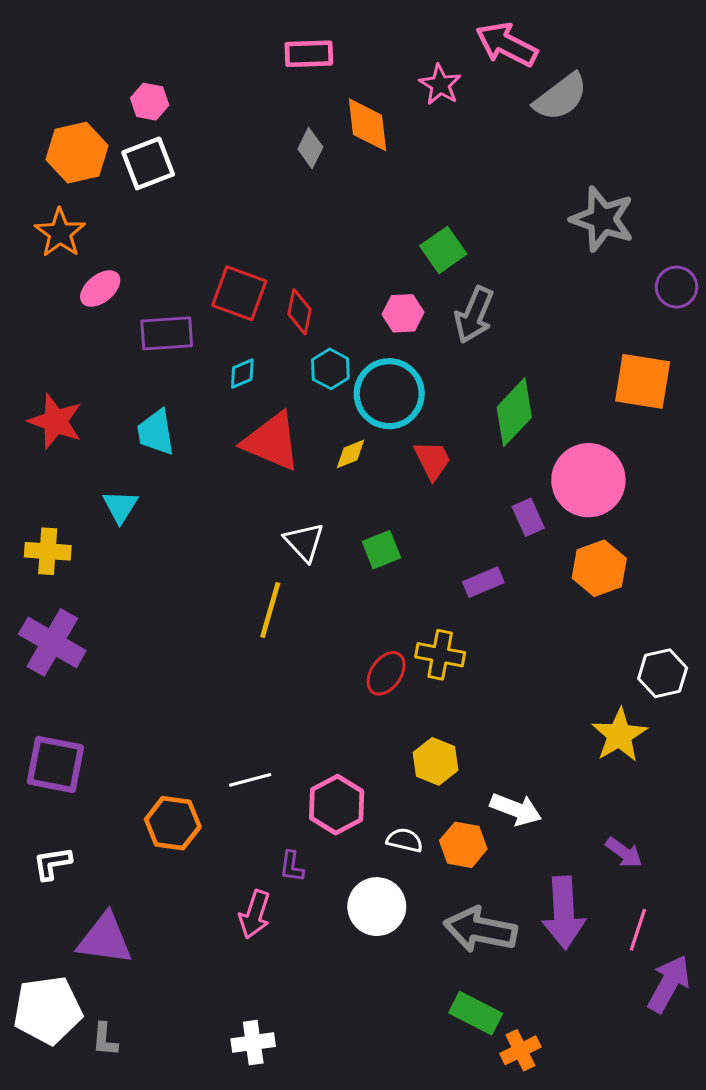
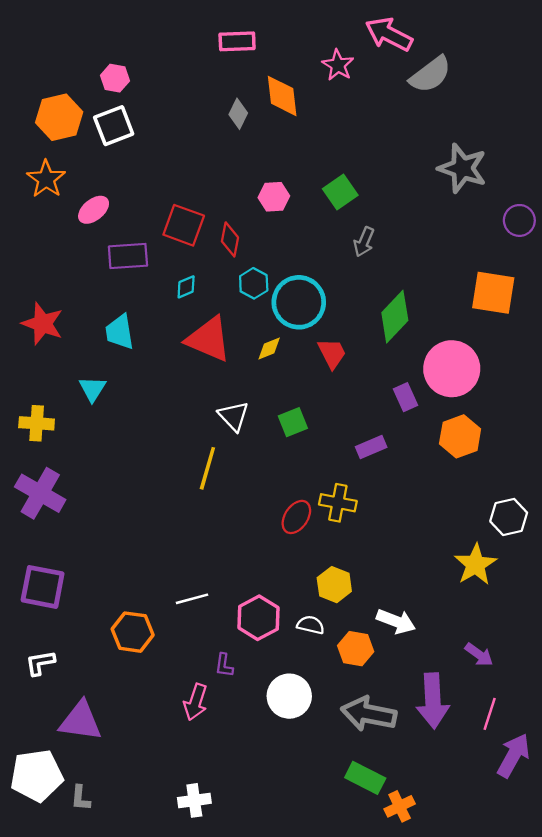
pink ellipse: (100, 289) -> (94, 210), moved
pink hexagon: (403, 313) -> (274, 197), moved
gray arrow: (474, 315) -> (364, 242), size x0.7
white semicircle: (405, 840) -> (311, 625), moved

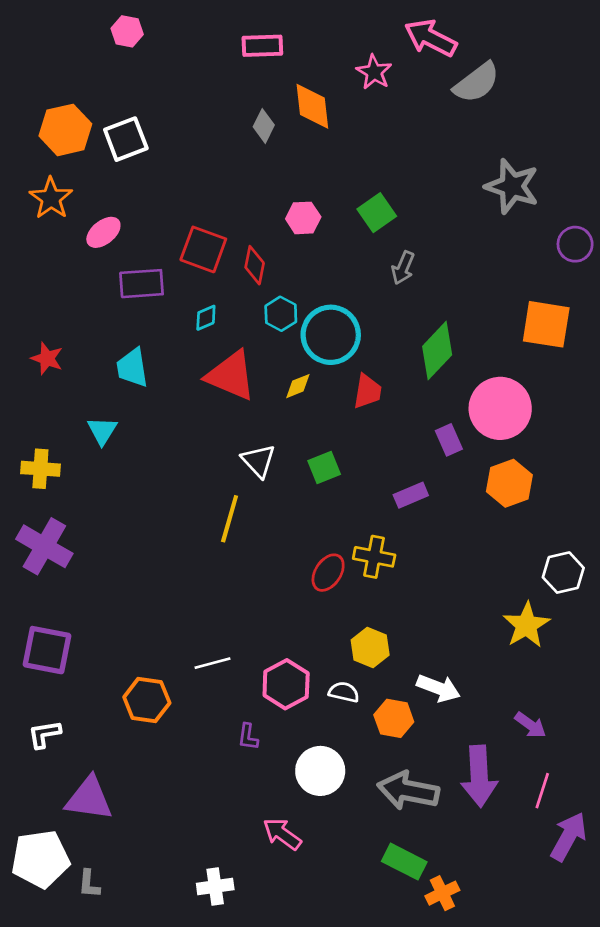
pink hexagon: (115, 78) -> (127, 31), moved
red star: (43, 324) -> (47, 358), size x0.7
red trapezoid: (332, 353) -> (368, 391), turned 36
pink arrow: (196, 702) -> (282, 834), moved, turned 108

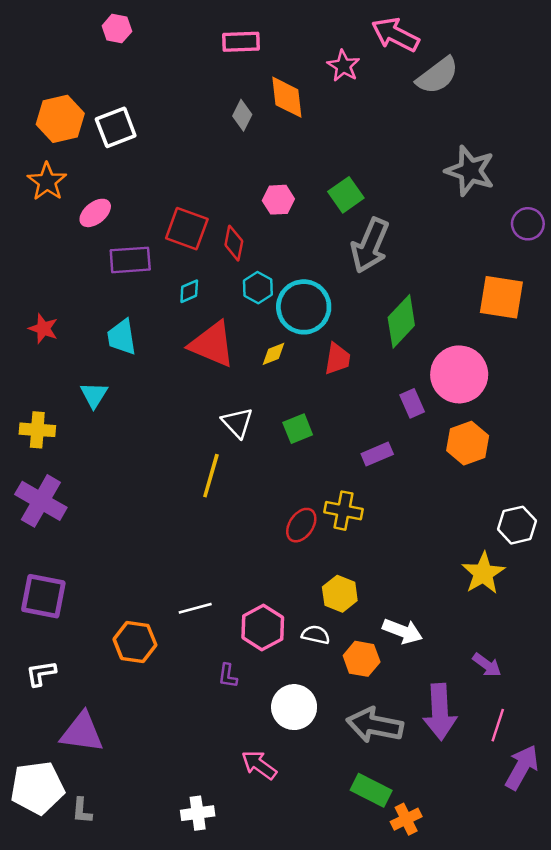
gray arrow: (403, 268) -> (370, 245), size x1.8

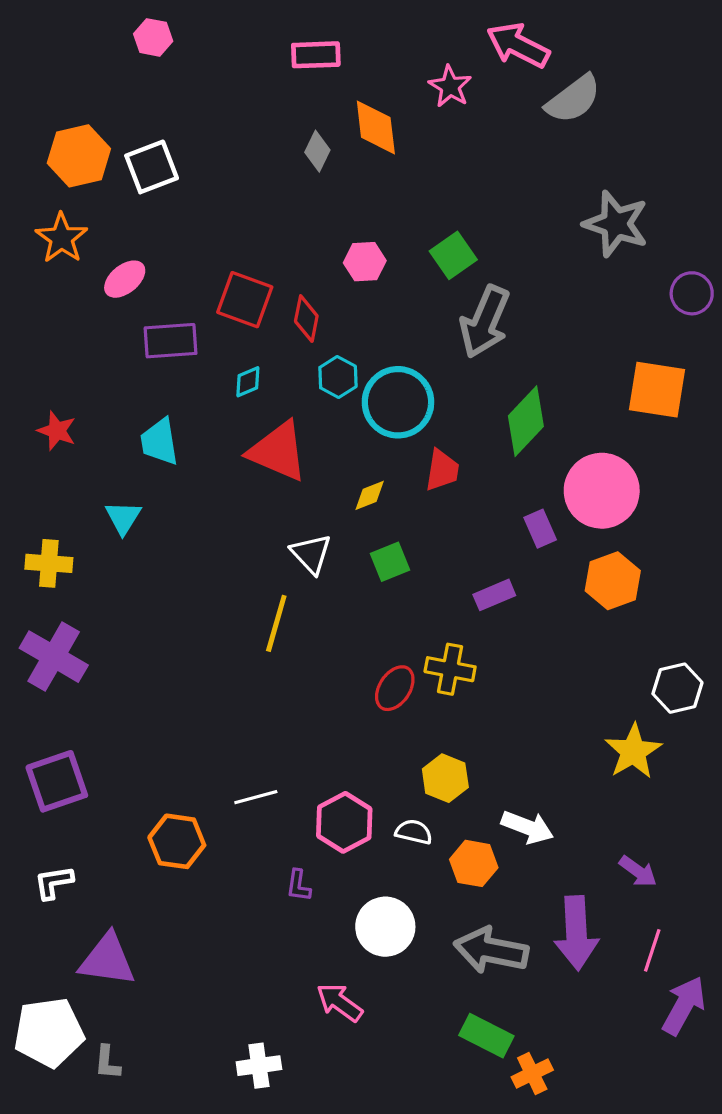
yellow diamond: (274, 354) -> (370, 495), moved
purple square: (43, 596) -> (57, 781), turned -30

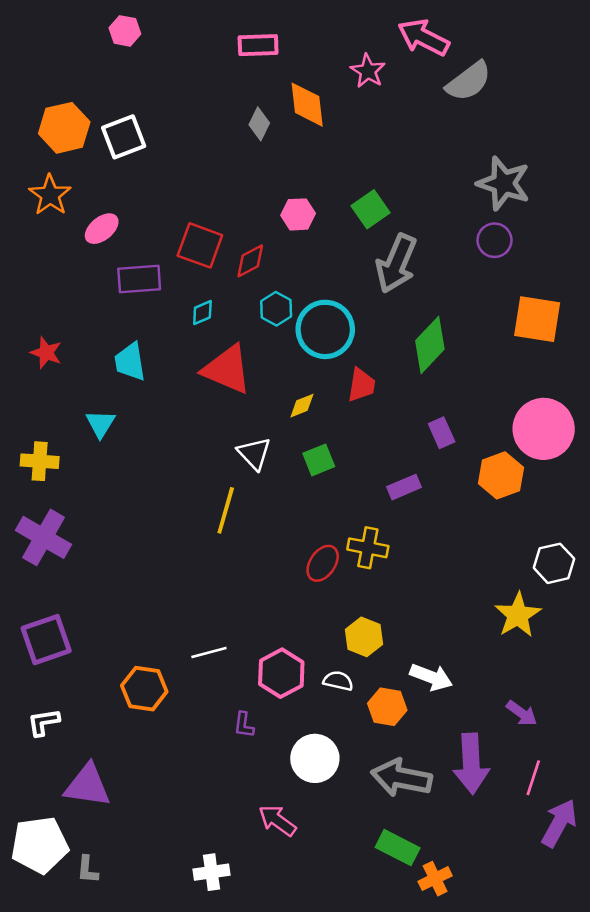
purple circle: (692, 293) -> (495, 240), moved
red diamond: (306, 319) -> (250, 261), turned 51
pink circle: (602, 491) -> (544, 429), moved

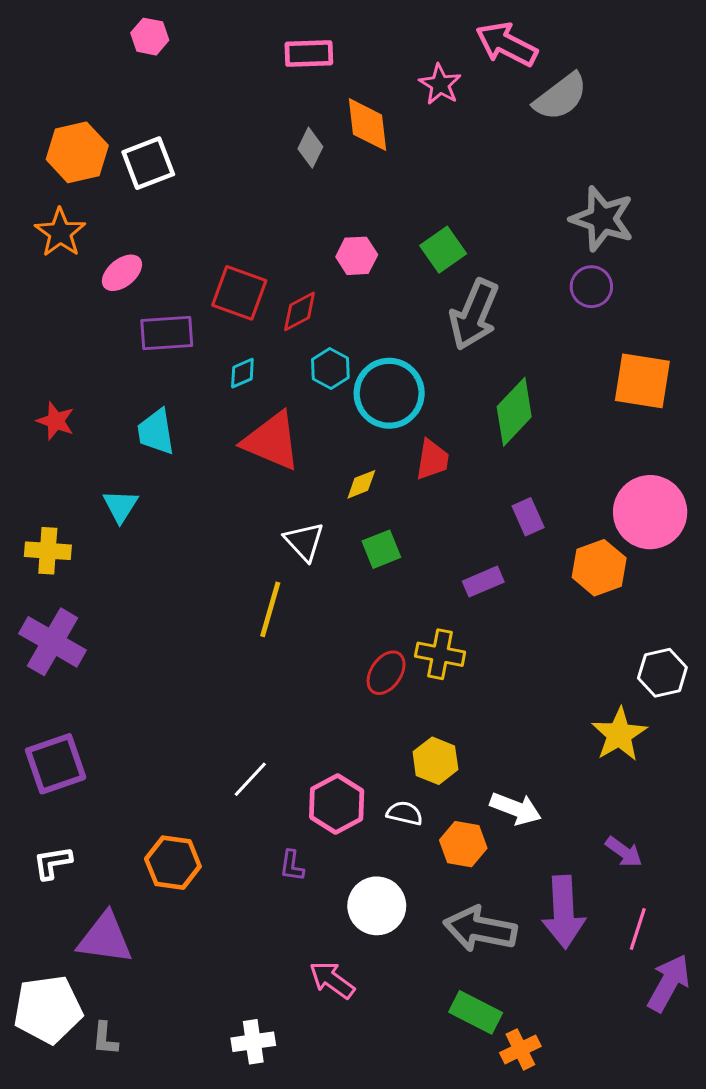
white line: (209, 652) -> (250, 779), turned -32
orange hexagon: (144, 689) -> (173, 863), moved

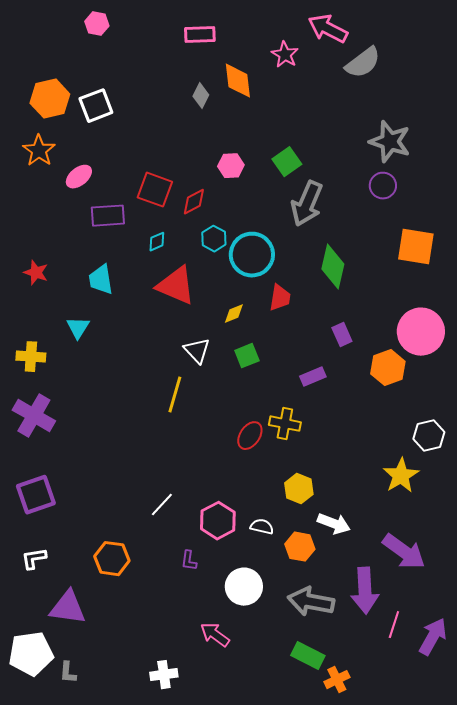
green diamond: (514, 412) -> (333, 267), turned -30
yellow hexagon: (435, 761) -> (299, 489), moved
purple arrow: (624, 852) -> (404, 552), size x1.8
pink line: (638, 929) -> (394, 625), moved

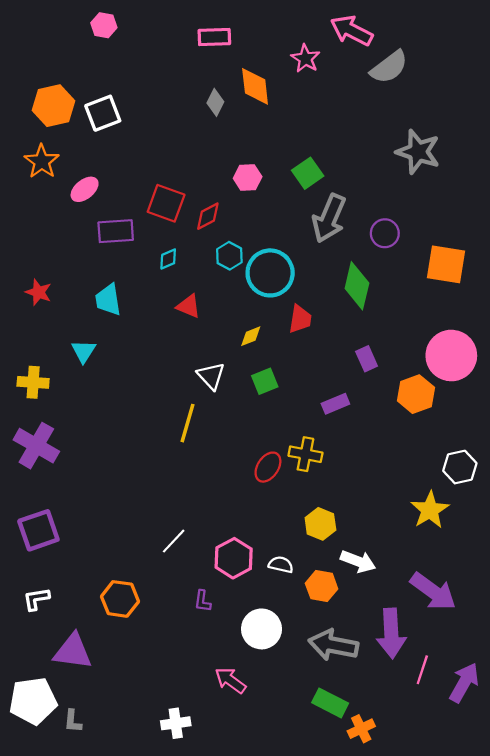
purple circle: (383, 186) -> (385, 233), moved
red triangle: (176, 286) -> (189, 306), size x0.6

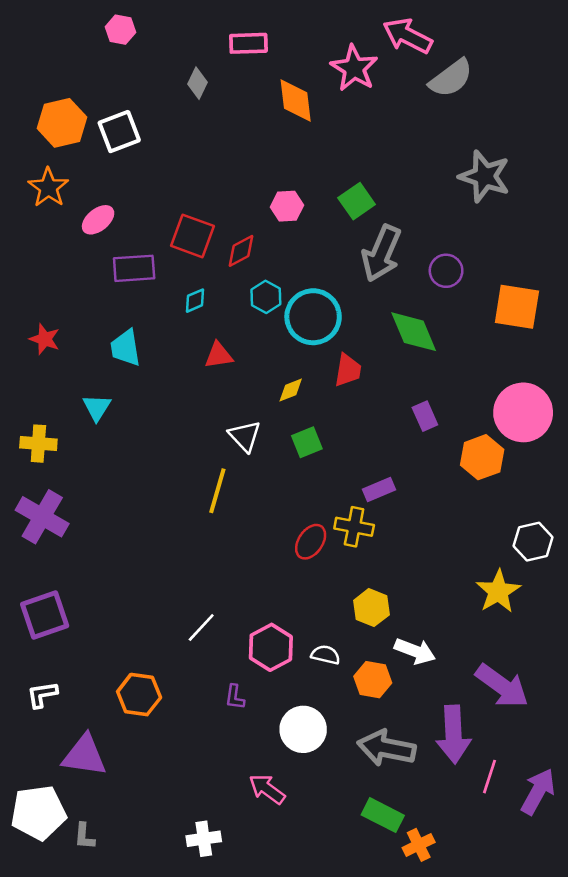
pink star: (305, 58) -> (354, 68), size x1.4
gray diamond: (215, 102) -> (197, 83), moved
green diamond: (357, 286) -> (414, 332), turned -36
red triangle: (189, 306) -> (219, 355), turned -32
purple rectangle: (335, 404) -> (379, 489), moved

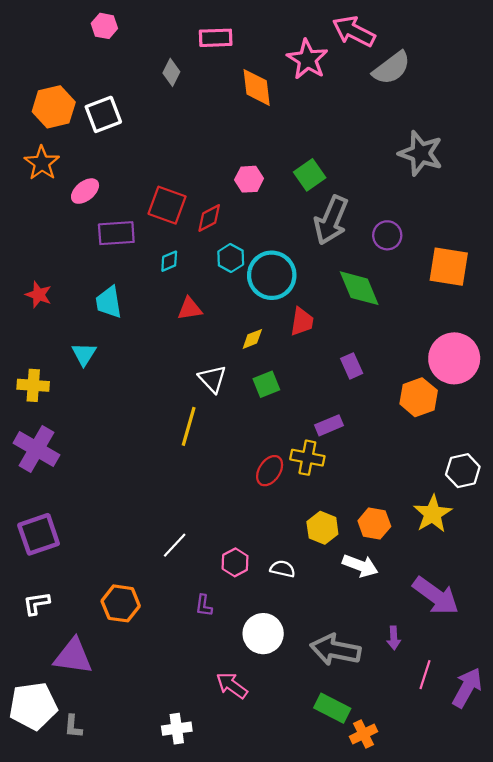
purple rectangle: (425, 416) -> (352, 366), moved
pink hexagon: (271, 647) -> (235, 562), size x0.7
orange hexagon: (373, 680) -> (374, 524), moved
purple arrow: (454, 734) -> (394, 638), size x0.5

